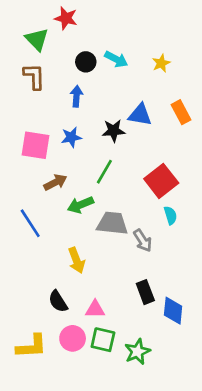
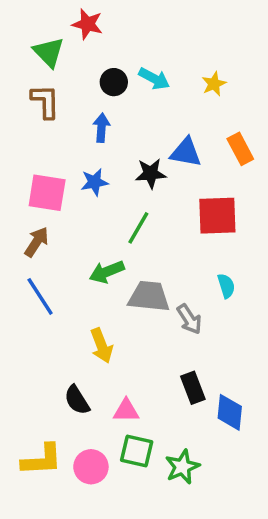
red square: (161, 181) -> (217, 216), moved, turned 36
brown arrow: (55, 182) -> (37, 242), moved, turned -30
pink circle: (73, 338) -> (91, 467), moved

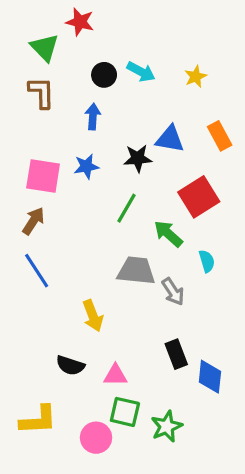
red square: (217, 216) -> (199, 197), turned -30
green arrow: (107, 272) -> (168, 234), moved, turned 64
black semicircle: (77, 400) -> (70, 365), turned -40
pink circle: (91, 467) -> (96, 438), moved

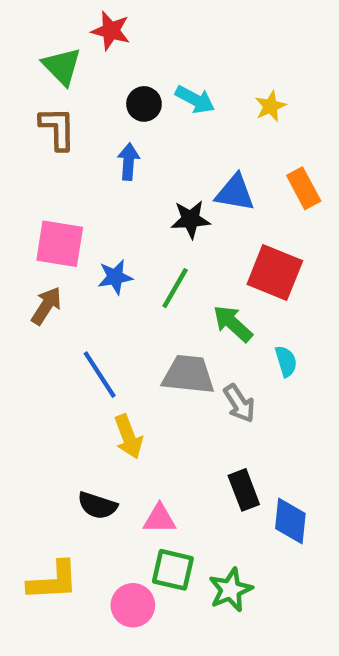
blue star: (86, 166) -> (115, 277), moved
red square: (199, 197) -> (275, 273), turned -36
blue line: (37, 271) -> (100, 375), moved

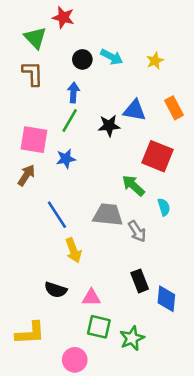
green line: (175, 288) -> (70, 121), moved
pink circle: (133, 605) -> (75, 360), moved

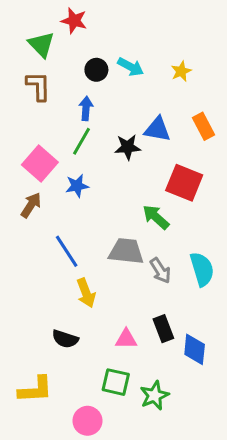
pink square: (34, 140) -> (40, 163), turned 32
cyan semicircle: (164, 207) -> (202, 269), moved, size x1.6
pink triangle: (91, 297) -> (126, 339), moved

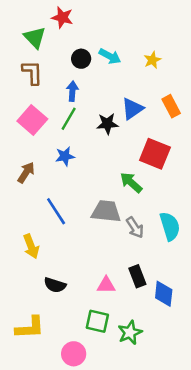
blue triangle: (157, 129) -> (132, 109), turned -45
pink square: (40, 163) -> (32, 120), moved
yellow arrow: (86, 293) -> (31, 246), moved

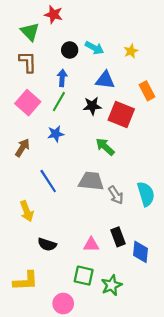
blue triangle: (132, 109) -> (105, 80), moved, turned 42
red square: (155, 154) -> (121, 114), moved
green arrow: (131, 182) -> (105, 147), moved

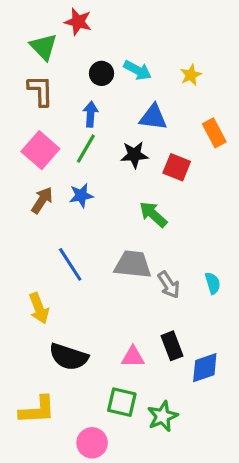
red square: (121, 114) -> (177, 167), size x0.7
brown arrow: (22, 148) -> (42, 200), moved
cyan semicircle: (146, 194) -> (213, 283), size x0.6
black semicircle: (47, 244) -> (69, 357), size x1.4
blue diamond: (141, 252) -> (205, 368), turned 65

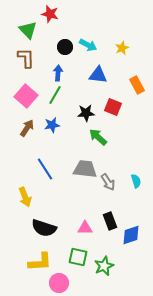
black star: (134, 155) -> (86, 113), moved
yellow L-shape: (37, 410) -> (40, 262), moved

